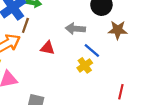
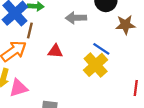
gray arrow: (75, 29) -> (76, 18), moved
yellow cross: (85, 65) -> (96, 65), size x1.5

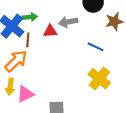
red triangle: (55, 51) -> (50, 31), moved
yellow cross: (96, 65) -> (99, 79), moved

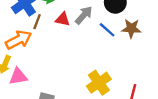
gray arrow: (68, 22) -> (84, 15), turned 126
blue line: (96, 47) -> (107, 30), moved

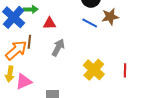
gray arrow: (84, 15) -> (58, 48), moved
brown line: (37, 22) -> (29, 42), moved

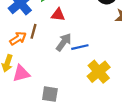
blue line: (90, 23) -> (80, 47), moved, turned -49
orange arrow: (16, 50) -> (18, 38), size x0.7

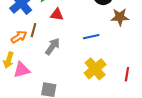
gray arrow: (64, 42) -> (53, 46), moved
blue line: (80, 47) -> (91, 37), moved

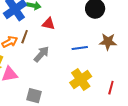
brown star: (120, 17) -> (108, 42), moved

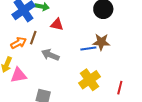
brown star: (108, 42) -> (101, 42), moved
gray arrow: (42, 54) -> (50, 55), turned -108

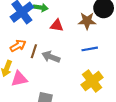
brown line: (33, 38) -> (34, 51), moved
brown star: (101, 42) -> (87, 21), moved

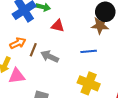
brown star: (87, 21) -> (100, 25), moved
yellow cross: (92, 81) -> (89, 83), turned -35

